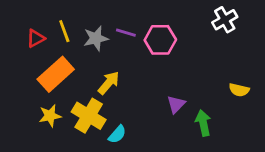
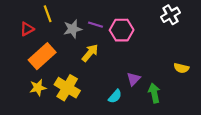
yellow line: (64, 31) -> (48, 14), moved
yellow arrow: (109, 83) -> (90, 53), moved
cyan semicircle: (117, 134) -> (115, 96), moved

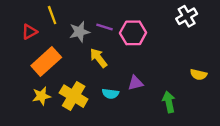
yellow arrow: (90, 53) -> (99, 58), turned -78
purple triangle: (134, 79) -> (135, 83), moved, turned 32
cyan semicircle: (115, 96) -> (110, 94), moved, turned 56

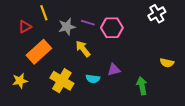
yellow star: (41, 96) -> (20, 81), moved

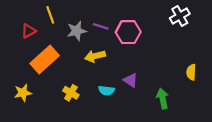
yellow arrow: (83, 49) -> (95, 56), turned -66
yellow semicircle: (167, 63) -> (191, 72), turned 80
purple triangle: (114, 70) -> (130, 80), turned 48
yellow cross: (62, 81) -> (71, 93), size x0.6

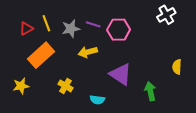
yellow line: (50, 15) -> (46, 23), moved
purple triangle: (130, 80) -> (121, 74), size x1.6
cyan semicircle: (106, 90) -> (97, 100), moved

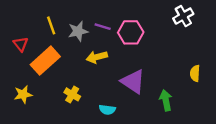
red triangle: (26, 29) -> (21, 44), moved, turned -40

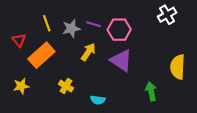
yellow arrow: (97, 57) -> (88, 52), turned 138
yellow semicircle: (195, 73) -> (178, 67), size x1.6
purple triangle: (133, 82) -> (121, 60), moved

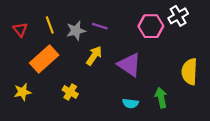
pink hexagon: (119, 30) -> (151, 26), moved
red triangle: (19, 40) -> (20, 30), moved
cyan semicircle: (98, 100) -> (130, 103), moved

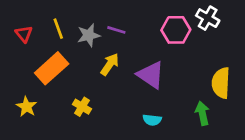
white cross: (178, 16) -> (208, 18), turned -30
yellow star: (23, 92) -> (26, 107), turned -30
green arrow: (161, 98) -> (202, 113), moved

